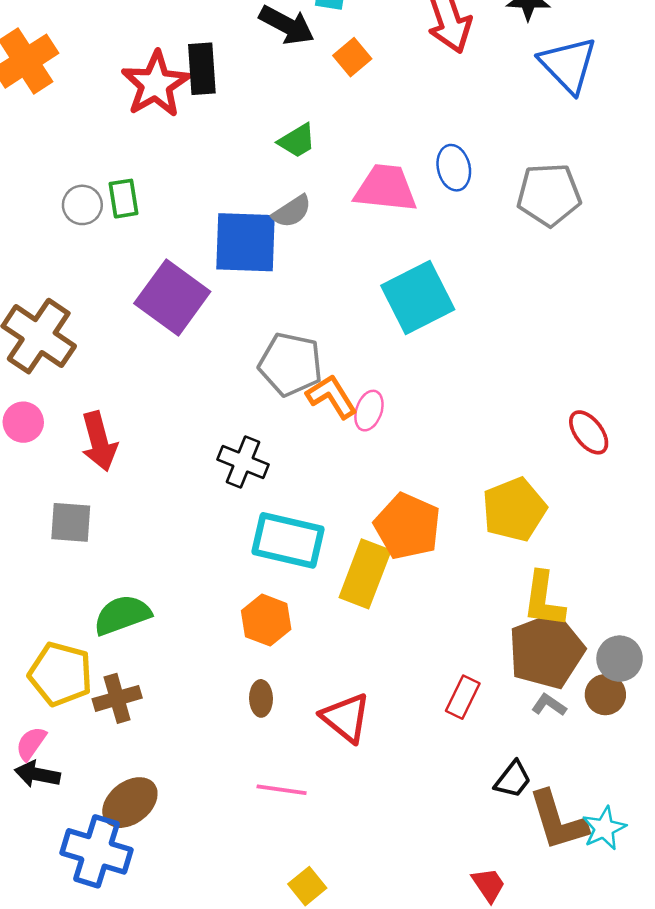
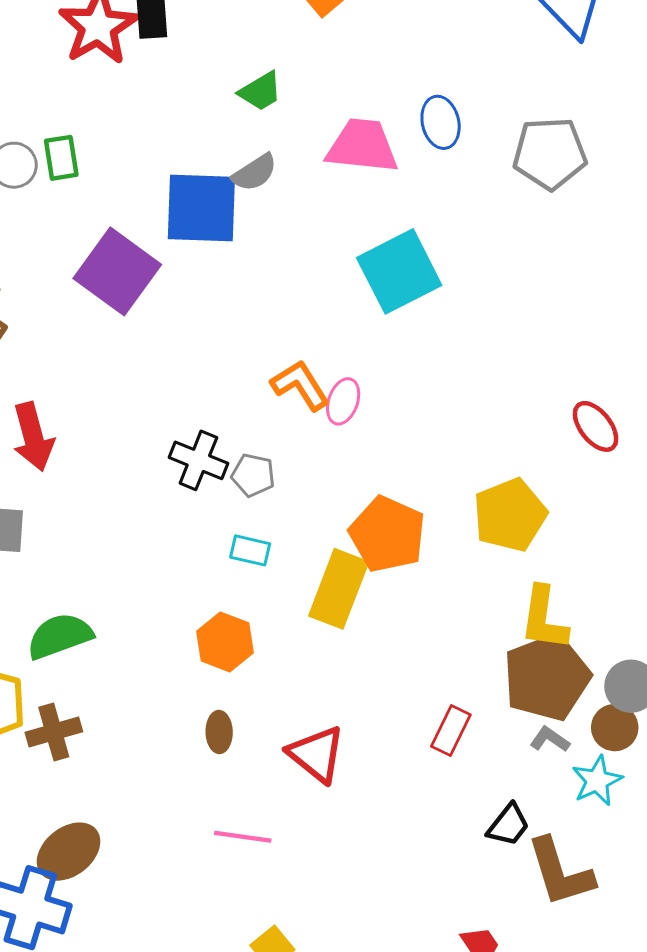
gray pentagon: (291, 364) -> (253, 475), moved, size x0.6
cyan rectangle: (288, 540) -> (250, 550), size x0.5
cyan star: (604, 828) -> (597, 781), moved

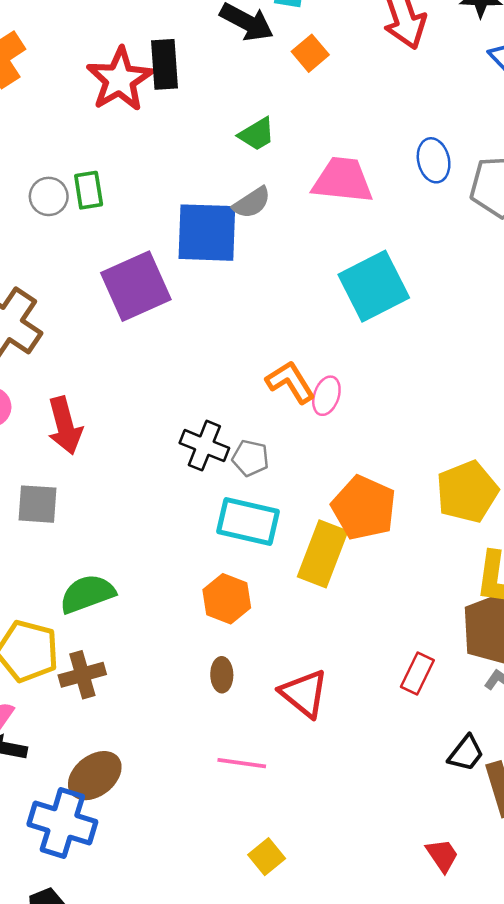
blue ellipse: (441, 122) -> (434, 160), moved
purple square: (117, 271) -> (136, 286), turned 30
cyan rectangle: (250, 550) -> (248, 522), size x1.8

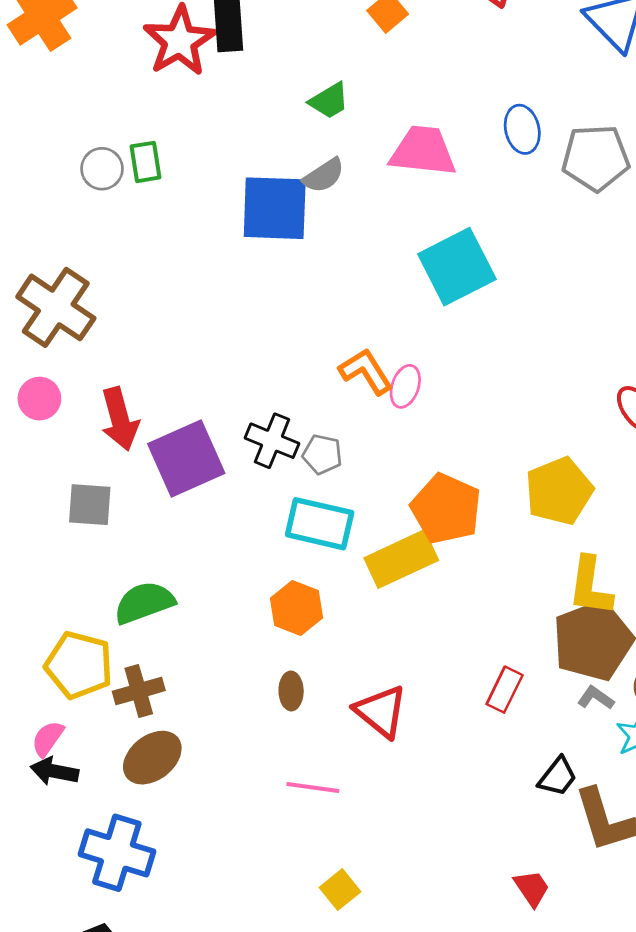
purple square: (136, 286) -> (186, 458), moved
yellow rectangle: (323, 554) -> (401, 559), turned 44
brown ellipse: (95, 776) -> (152, 758), moved

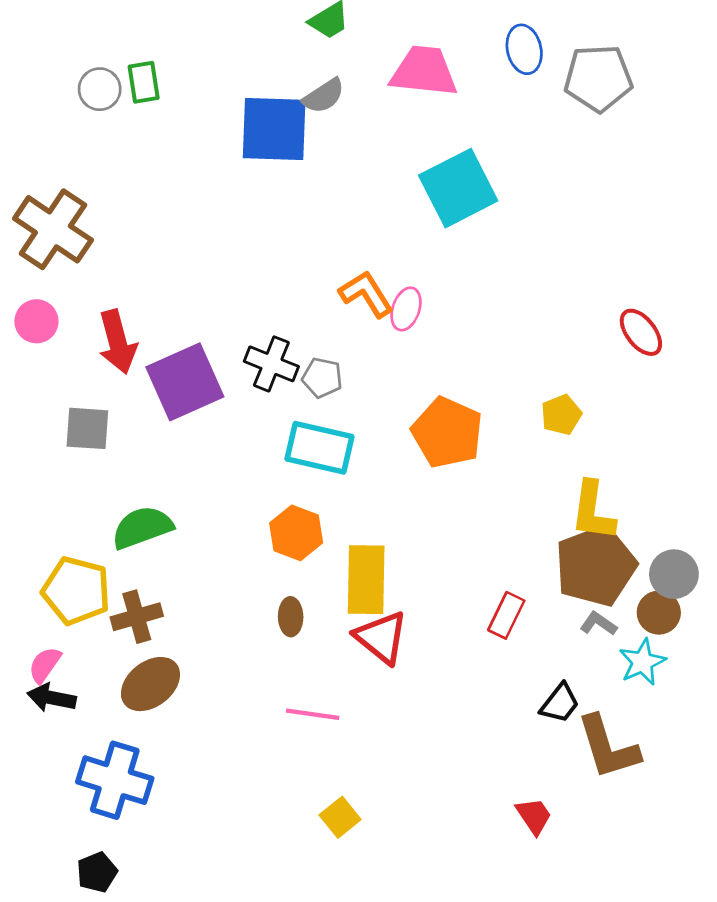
yellow pentagon: (559, 491) -> (561, 415), size x0.6
yellow rectangle: (401, 559) -> (366, 580), moved, turned -64

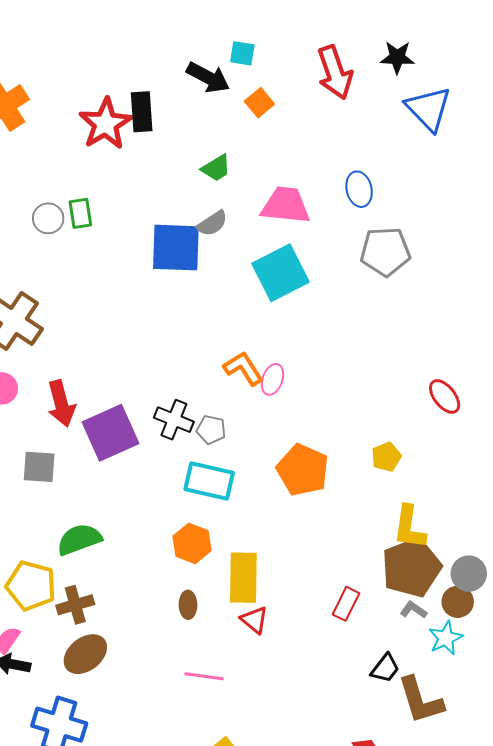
gray pentagon: (598, 78) -> (385, 252), moved
cyan square: (458, 188) -> (281, 273), moved
red triangle: (381, 637) -> (254, 620), size x0.7

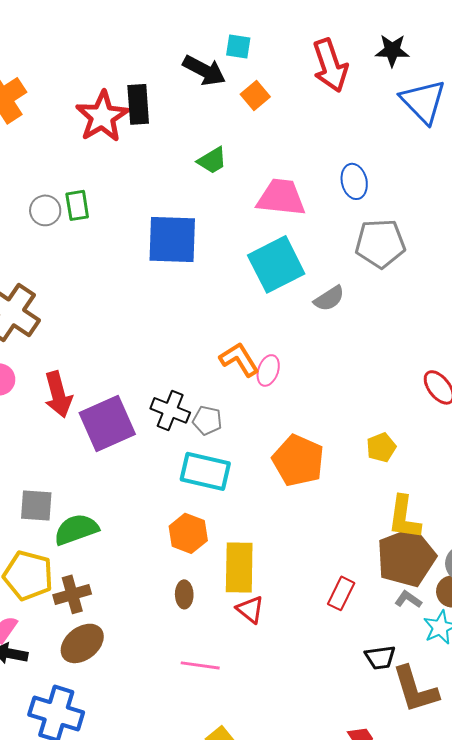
gray semicircle: (212, 223) -> (329, 298), moved
gray square: (39, 467) -> (36, 505), moved
black trapezoid: (385, 668) -> (380, 657), turned 44

